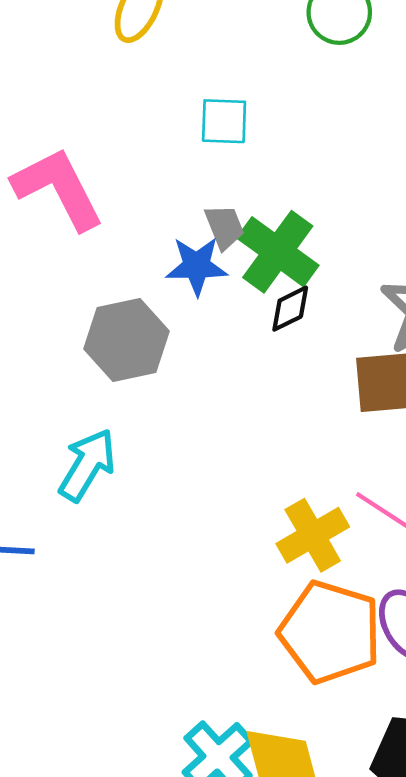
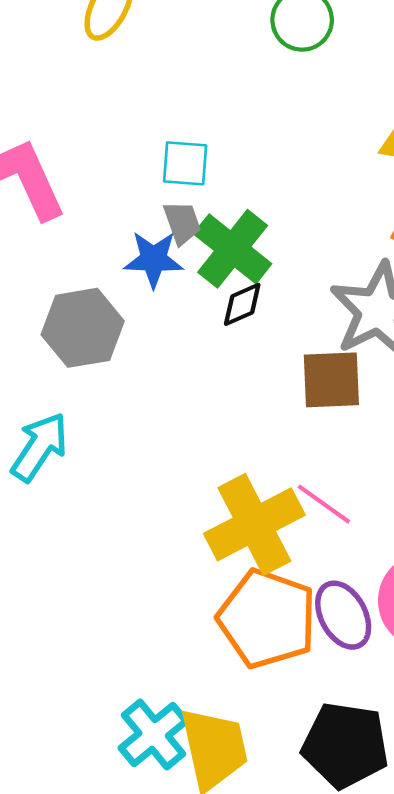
cyan square: (224, 121) -> (185, 163), moved
yellow cross: (313, 535) -> (254, 524), size x1.4

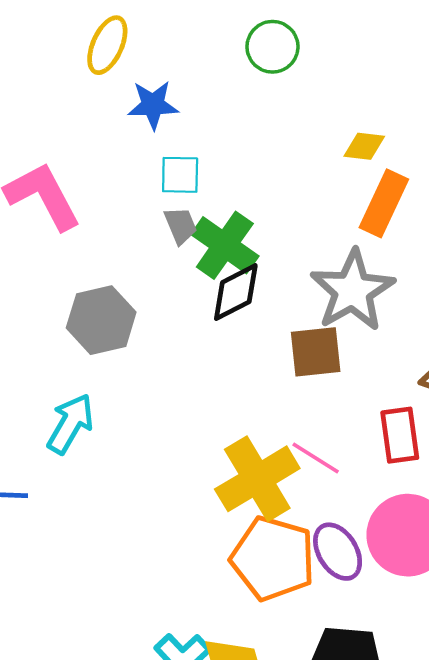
blue star: (154, 259) -> (153, 105), moved
black diamond: (242, 304) -> (236, 292), size x1.5

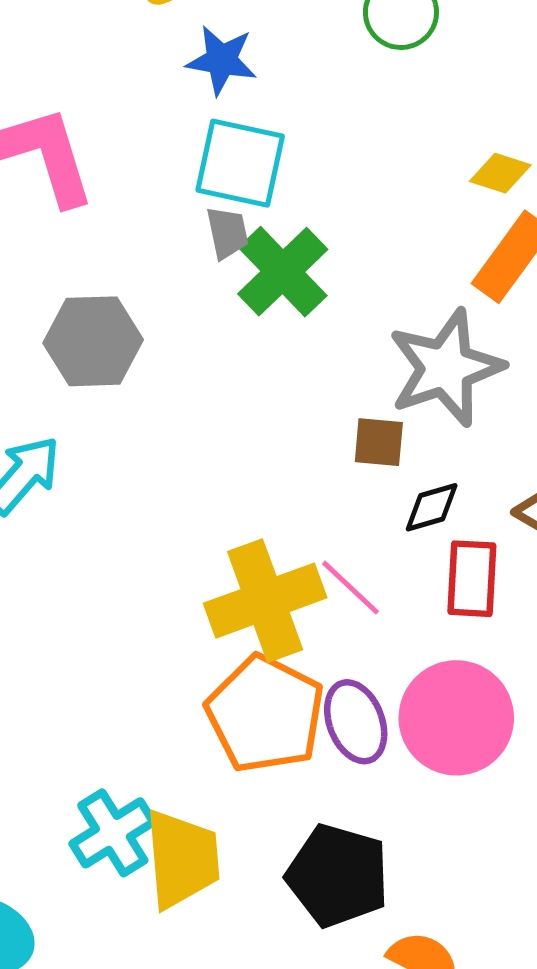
cyan square: (180, 175) -> (240, 163), size x1.5
black diamond: (236, 292) -> (432, 507), moved, size x0.7
brown square: (316, 352) -> (379, 442), size x0.7

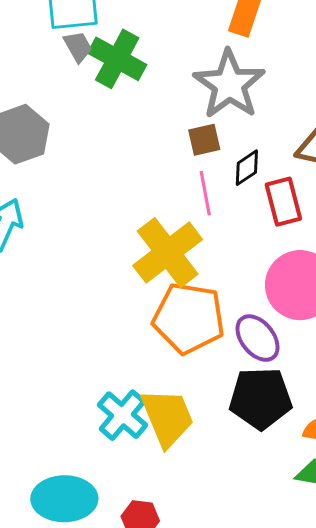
pink line: (350, 588) -> (205, 193), moved, turned 54
purple ellipse: (356, 722) -> (258, 338), moved

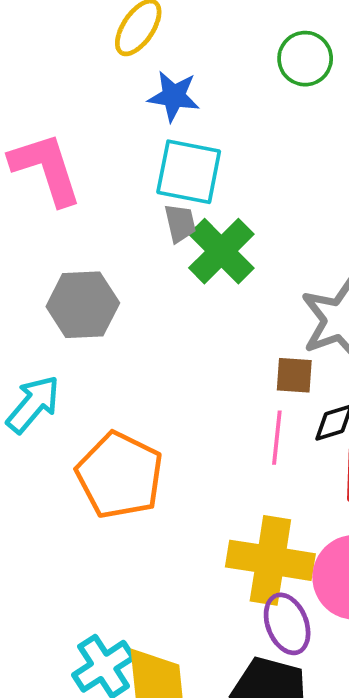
yellow cross: (168, 253) -> (270, 560), moved, turned 30
orange pentagon: (189, 318) -> (120, 475), moved

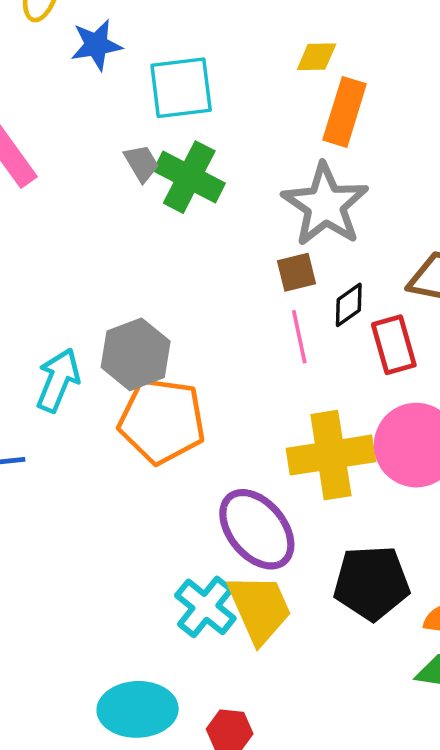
cyan square: (189, 172) -> (181, 88), moved
gray hexagon: (83, 305) -> (136, 354), moved
purple ellipse: (287, 624) -> (257, 529), moved, size x1.4

